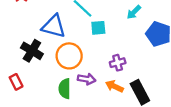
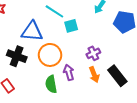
purple arrow: (87, 79) -> (69, 72), turned -105
orange arrow: (114, 86) -> (94, 75), turned -126

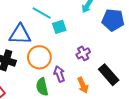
orange arrow: (94, 75) -> (83, 85), moved

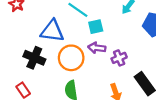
purple arrow: (59, 74) -> (97, 48), moved, turned -70

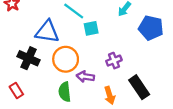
purple arrow: (97, 48) -> (85, 77), moved

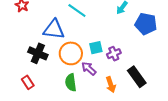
cyan square: (91, 28) -> (96, 48), moved
purple arrow: (85, 77) -> (89, 69), turned 35

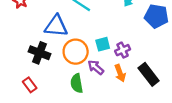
orange arrow: (111, 85) -> (120, 73), moved

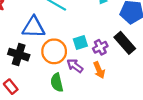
black rectangle: (149, 74) -> (125, 43), moved

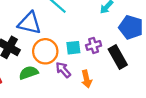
purple cross: (100, 47) -> (94, 45), moved
green semicircle: (57, 82) -> (29, 73), moved, turned 72

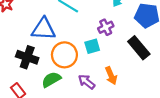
purple cross: (94, 45) -> (106, 27), moved
purple arrow: (63, 70) -> (87, 82), moved

